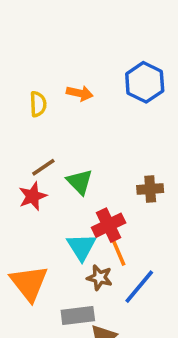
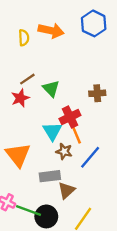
orange arrow: (80, 93) -> (51, 31), size x1.5

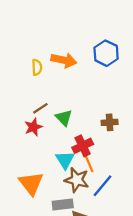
brown star: (64, 151) -> (77, 180), size x1.5

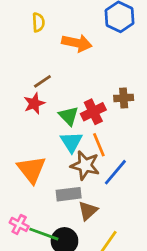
orange arrow: (64, 60) -> (77, 43), moved
yellow semicircle: (37, 67) -> (38, 22), moved
green triangle: (64, 118) -> (69, 116), moved
red cross: (83, 146) -> (93, 112), moved

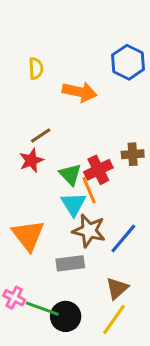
orange line: (99, 145) -> (89, 190), moved
brown triangle: (88, 211) -> (117, 288), moved

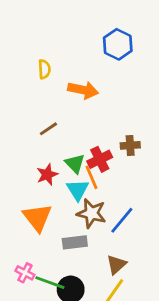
blue hexagon: (128, 62) -> (118, 44), moved
red star: (31, 160) -> (47, 175), moved

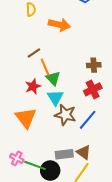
red cross: (100, 159) -> (93, 89), moved
orange line: (91, 177) -> (45, 67), moved
gray rectangle: (75, 242) -> (64, 154), moved
brown triangle: (116, 265) -> (84, 152), turned -42

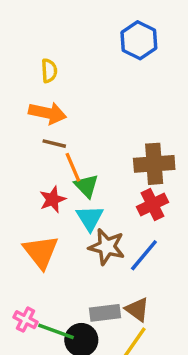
orange arrow: (59, 25) -> (47, 113), moved
brown line: (34, 53) -> (54, 144), turned 48
brown cross: (94, 65) -> (154, 164), size x1.6

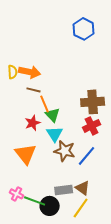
yellow semicircle: (49, 71) -> (13, 72), moved

